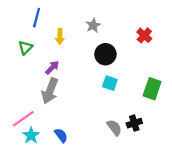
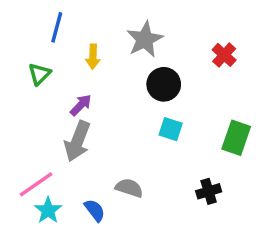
gray star: (93, 25) -> (145, 39), size x1.5
gray semicircle: (114, 128) -> (129, 188), moved, turned -35

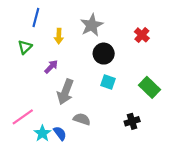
green rectangle: (236, 138) -> (150, 87), turned -65
gray arrow: (77, 141) -> (65, 92), moved
cyan star: (48, 210) -> (42, 133), moved

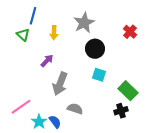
green triangle: (25, 47) -> (23, 35), moved, turned -32
green rectangle: (150, 87) -> (128, 91), moved

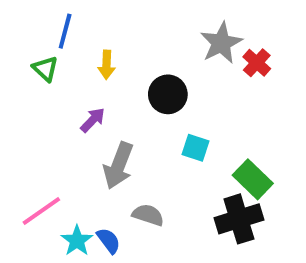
gray star: (84, 23) -> (221, 43), moved
black circle: (95, 49) -> (168, 94), moved
black cross: (121, 111) -> (239, 219), size x1.6

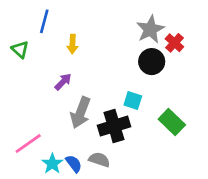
green triangle: (45, 69) -> (20, 49), moved
black circle: (168, 94) -> (152, 62), moved
gray semicircle: (148, 215) -> (99, 160), moved
black cross: (239, 219) -> (114, 126), moved

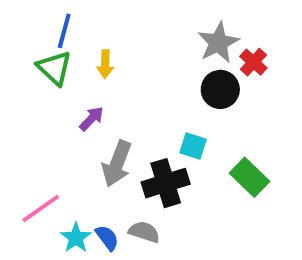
green triangle: (20, 49) -> (54, 68), moved, size x1.4

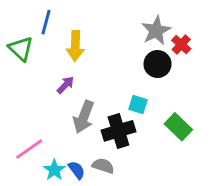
yellow arrow: (105, 64) -> (75, 46), size x1.5
green triangle: (54, 68) -> (21, 49), moved

